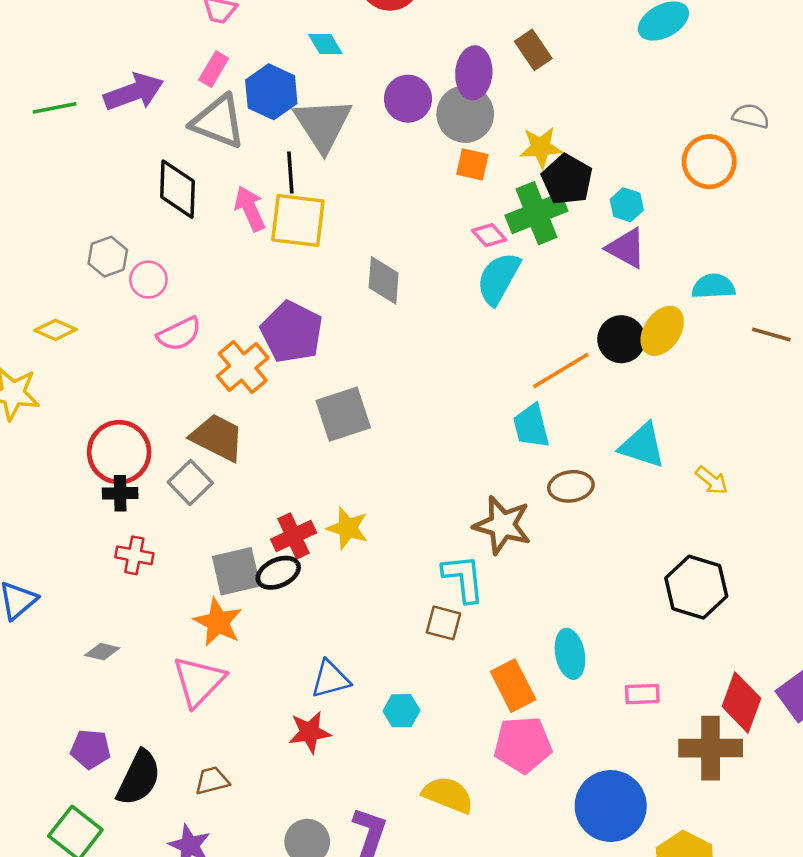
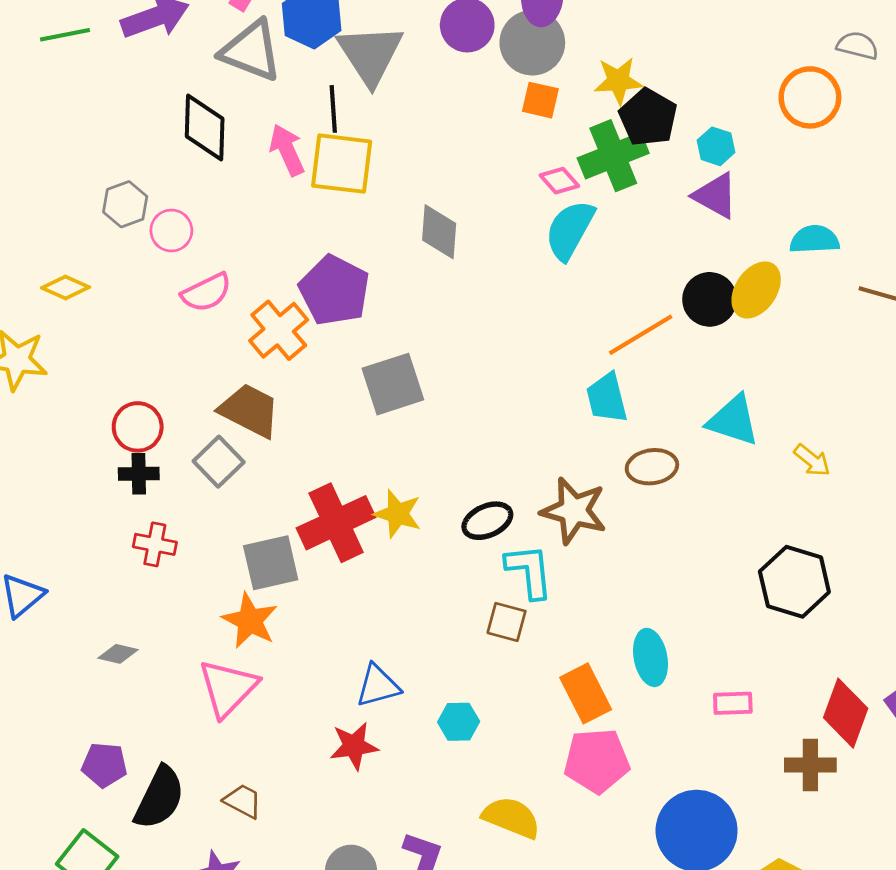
red circle: (119, 452) -> (138, 427), size x0.7
red cross: (294, 536) -> (336, 523), size x1.5
black ellipse: (278, 573) -> (487, 521), moved
brown cross: (711, 748) -> (810, 765), size x0.7
brown trapezoid: (212, 781) -> (243, 801), turned 42

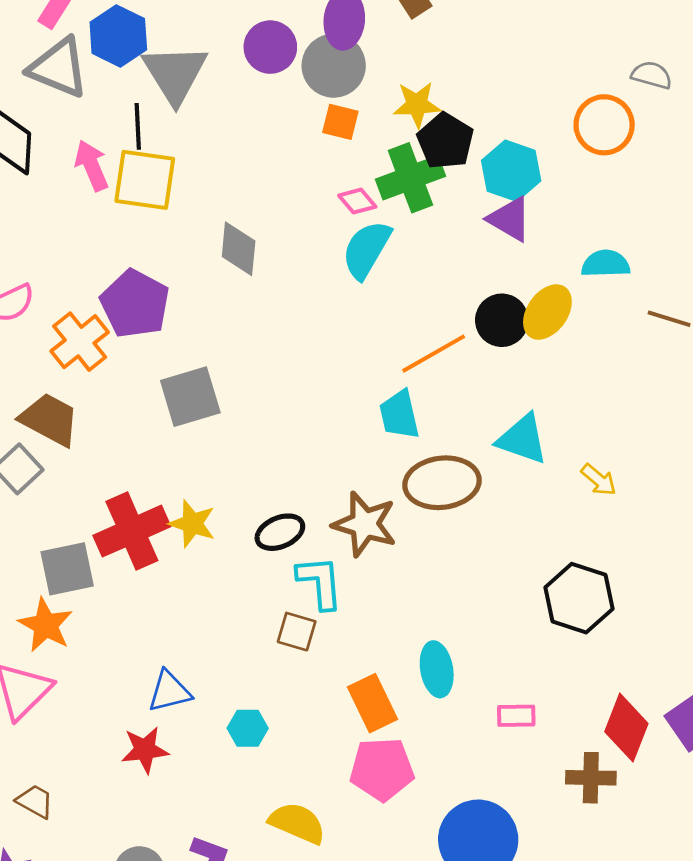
cyan hexagon: (716, 146) -> (511, 171), size x1.6
brown ellipse: (652, 467) -> (442, 483), size x1.5

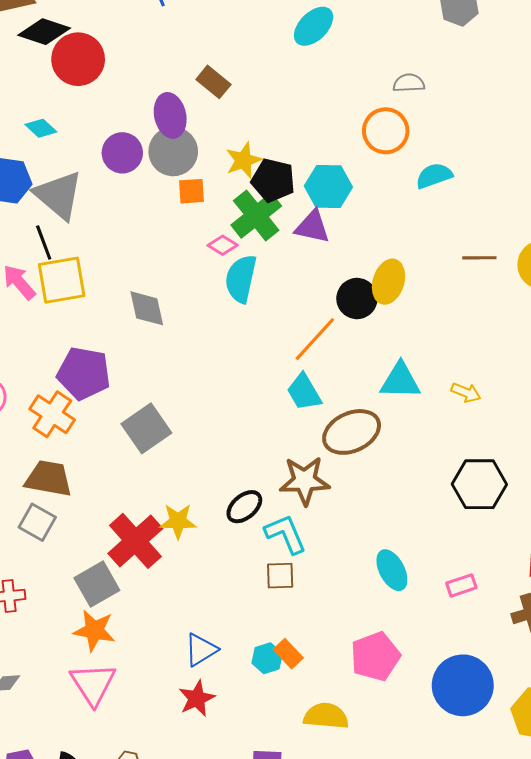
purple triangle: (510, 219) -> (312, 227), moved
cyan semicircle: (606, 264) -> (434, 176), moved
orange rectangle: (373, 703) -> (288, 654), moved, size x0.7

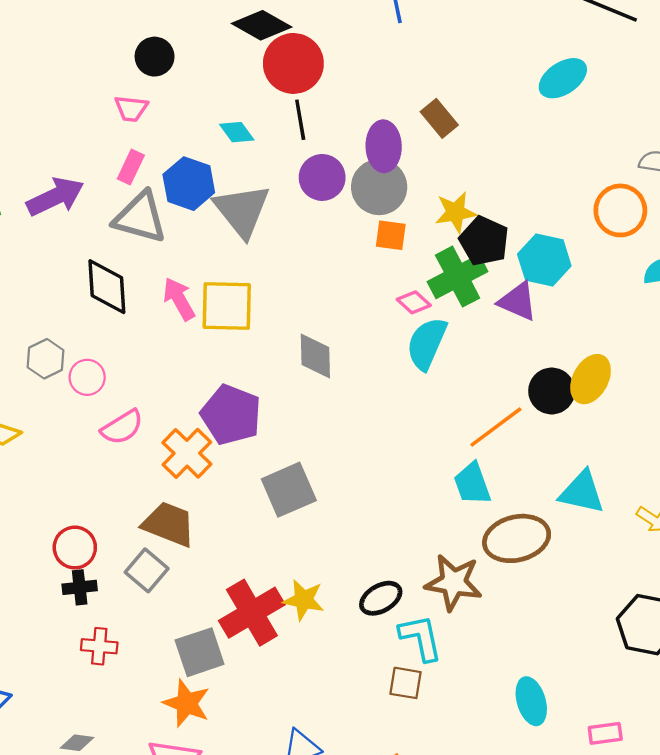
black line: (44, 242) -> (300, 120), moved

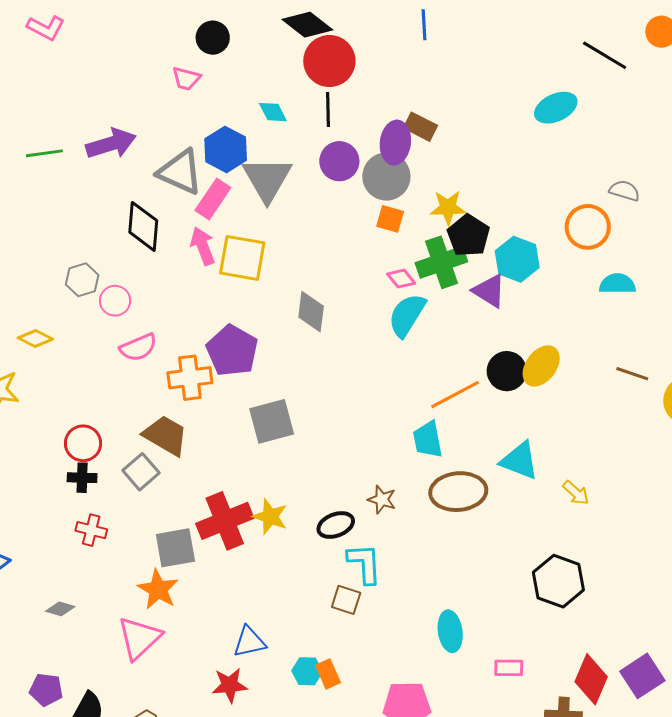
brown rectangle: (439, 118) -> (420, 127), moved, turned -32
pink rectangle: (131, 167) -> (213, 199), moved, size x1.4
orange cross: (187, 453) -> (190, 378), turned 30
brown star: (454, 582) -> (382, 500), moved, size x0.6

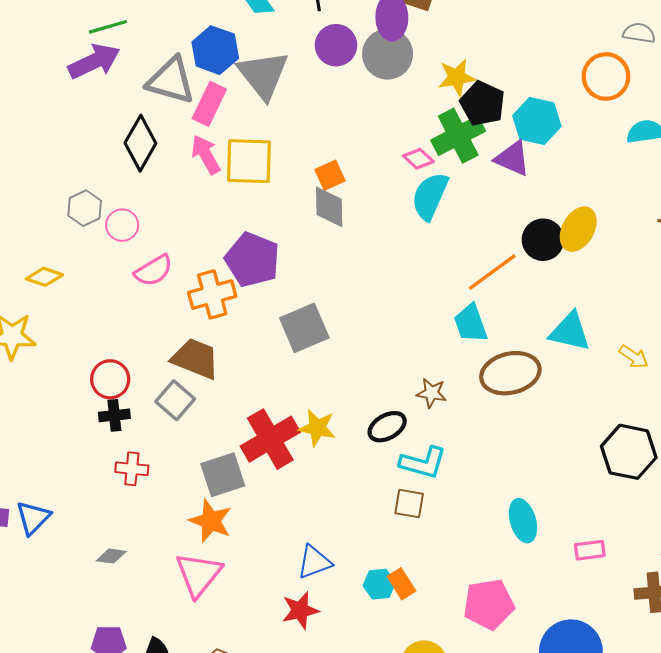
green line: (44, 153) -> (108, 27), moved
orange square: (390, 219) -> (330, 175), moved, turned -32
black diamond: (143, 226) -> (140, 143), turned 33
cyan L-shape: (365, 564) -> (423, 463), turned 117

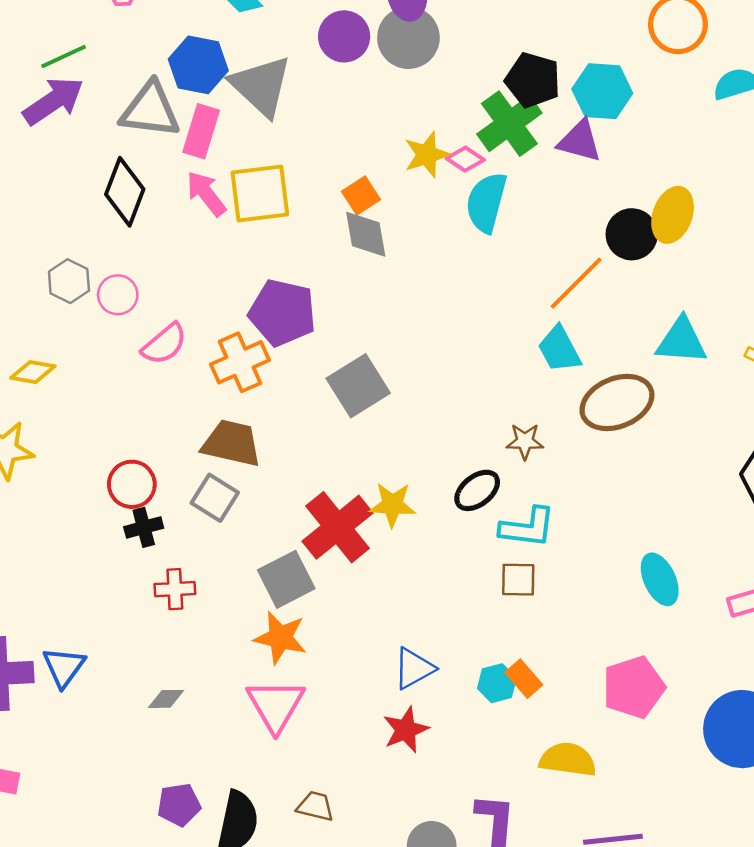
yellow star: (457, 77) -> (427, 155), moved

